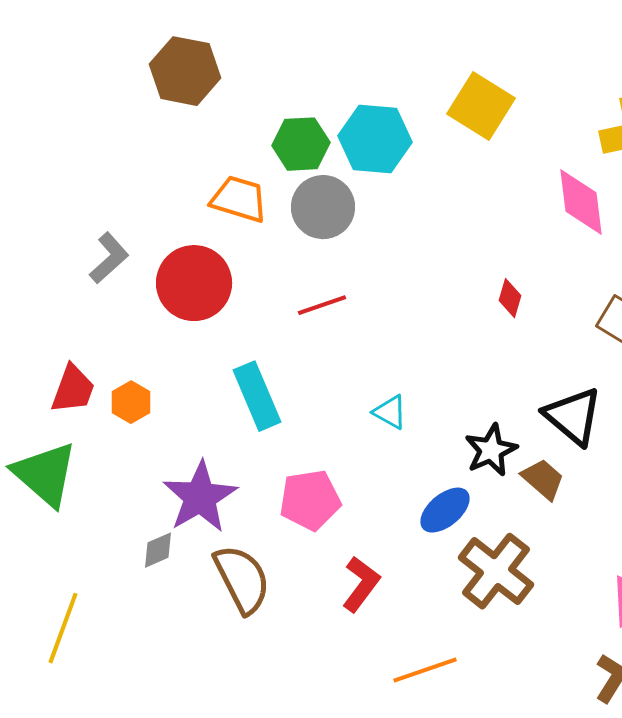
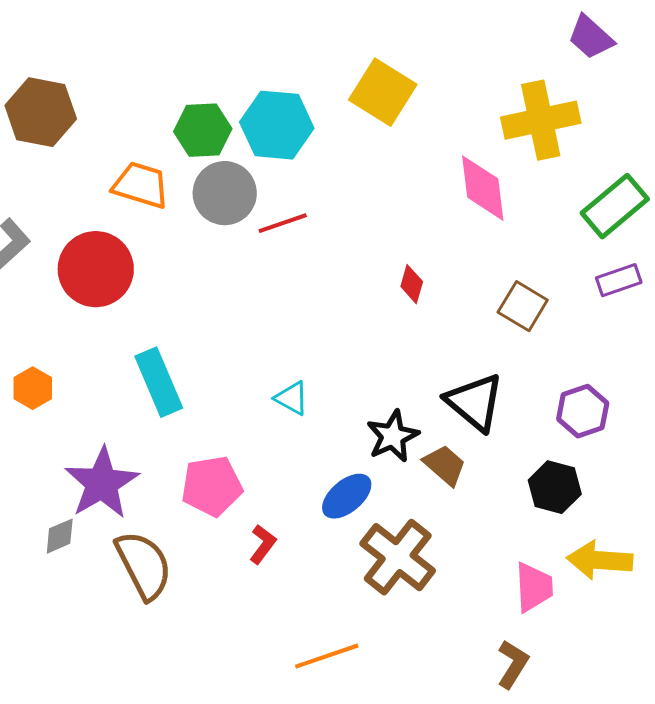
brown hexagon: (185, 71) -> (41, 112), moved
red line: (322, 305) -> (283, 223), moved
red L-shape: (361, 584) -> (263, 544), moved, size x0.7

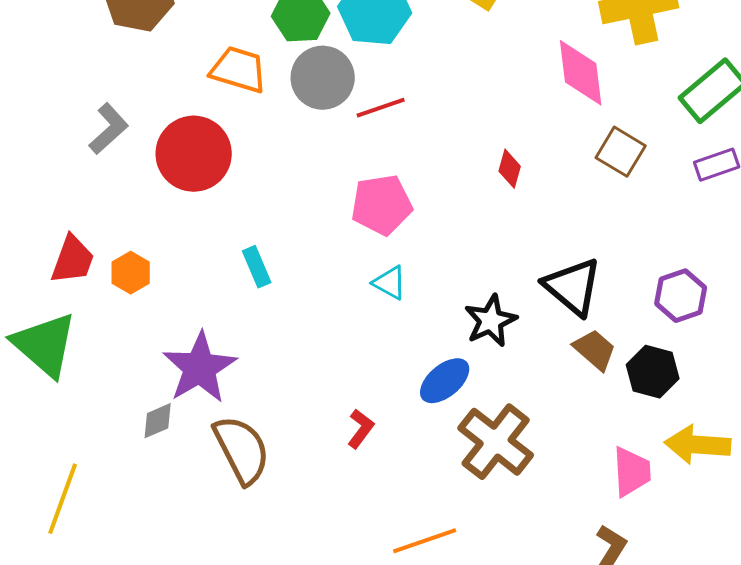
brown square: (523, 306) -> (621, 152), moved
cyan rectangle: (159, 382) -> (257, 267), size x0.6
brown trapezoid: (445, 465) -> (595, 350), moved
pink pentagon: (212, 486) -> (382, 205), moved

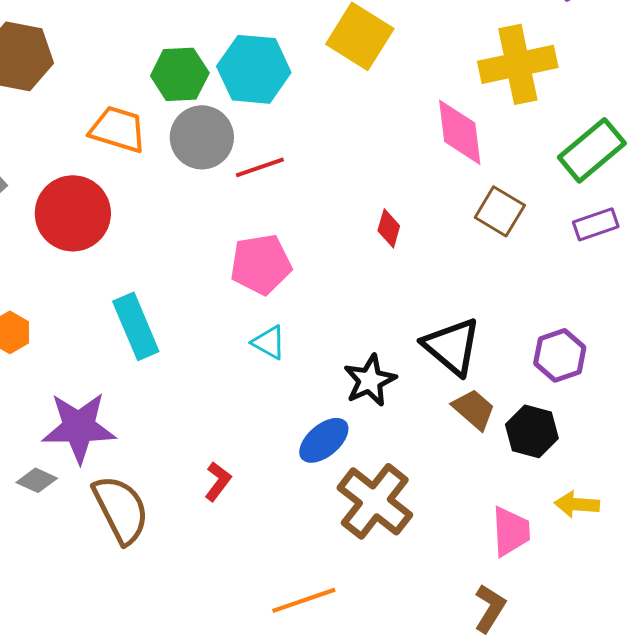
cyan rectangle: (257, 267) -> (136, 326), size x1.6
purple star: (200, 368) -> (79, 427), turned 30
gray diamond: (158, 421) -> (37, 480), turned 48
red L-shape: (361, 429) -> (218, 481), moved
yellow arrow: (698, 445) -> (577, 504), size x0.7

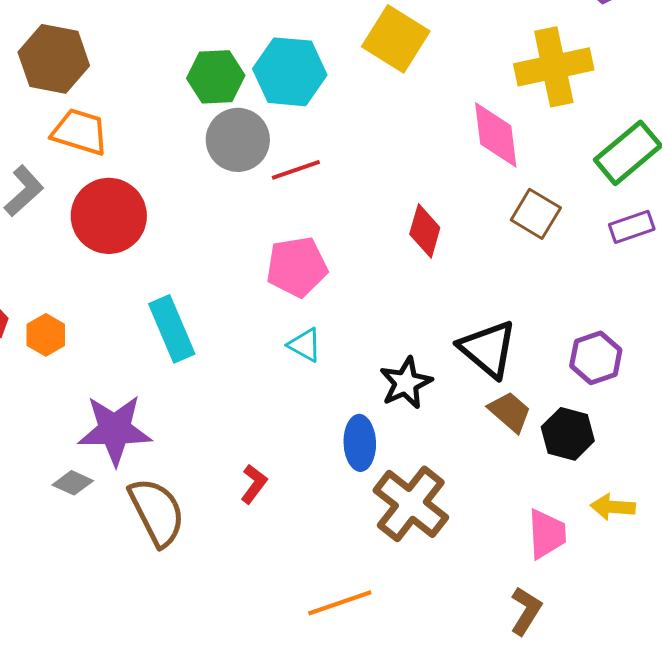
orange trapezoid: (118, 129) -> (80, 132), moved
red diamond: (389, 228) -> (425, 231), size x1.4
blue ellipse: (324, 440) -> (360, 443), turned -52

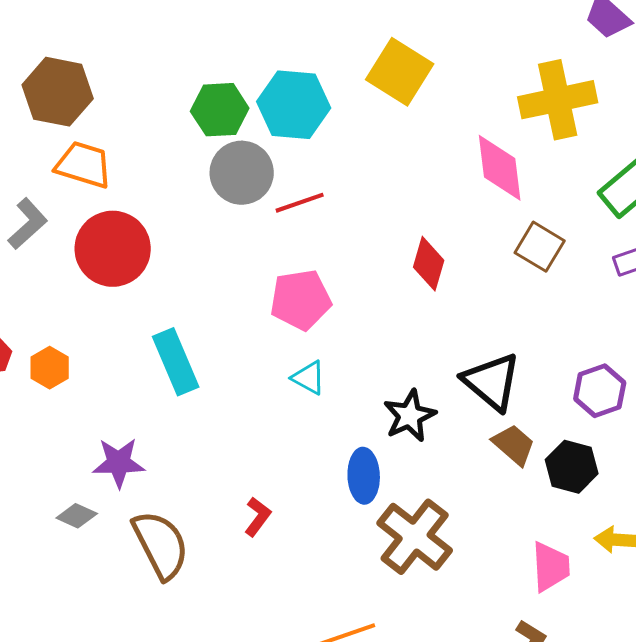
purple star: (115, 430) -> (119, 463), size x0.7

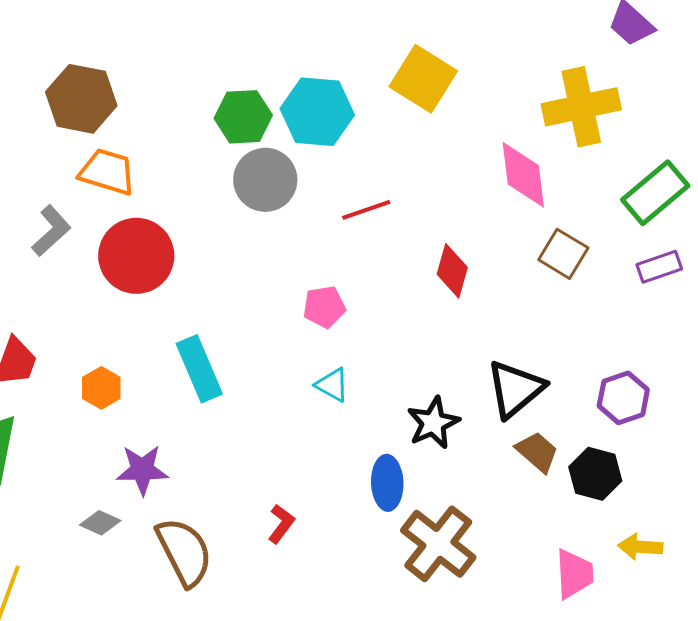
red line: (300, 203) -> (366, 210), moved
pink pentagon: (301, 300) -> (324, 307), size x0.7
orange hexagon: (50, 368) -> (101, 388), moved
black triangle: (492, 382) -> (515, 389), turned 40

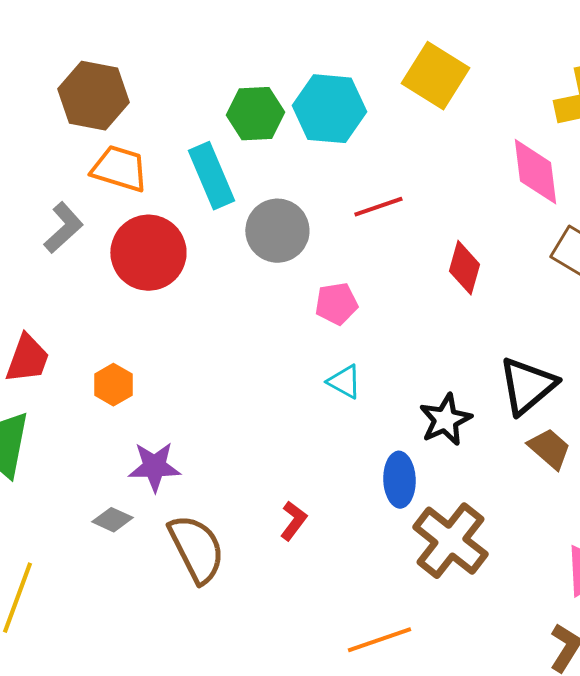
gray circle: (265, 180) -> (277, 231), moved
cyan rectangle: (199, 369) -> (211, 176), moved

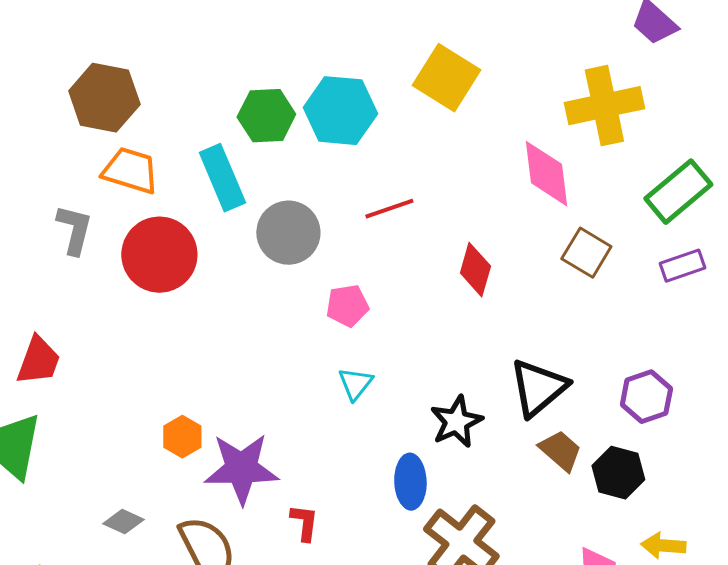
gray L-shape: (63, 228) -> (74, 230), turned -34
cyan triangle: (344, 382) -> (355, 384), turned 39
orange hexagon: (113, 385) -> (182, 437), moved
purple star: (154, 467) -> (241, 469), moved, size x1.4
red L-shape: (293, 521) -> (304, 523), turned -30

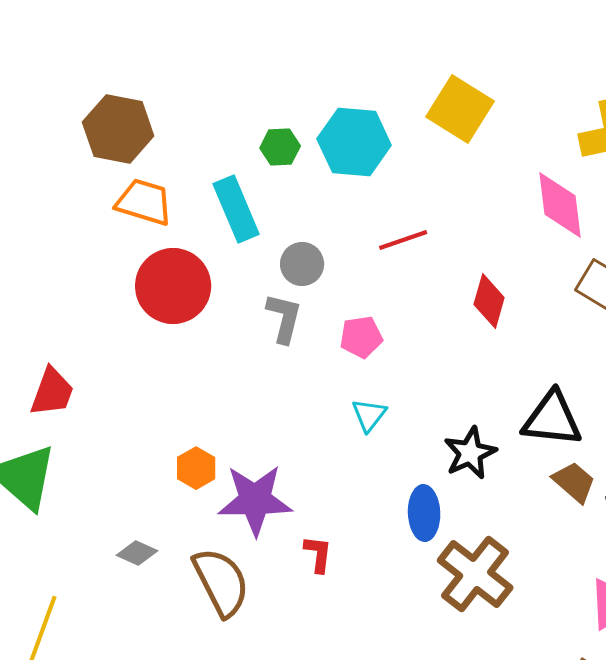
green hexagon: (266, 116) -> (280, 147), size x0.7
gray L-shape: (74, 230) -> (284, 318), moved
gray circle: (288, 233) -> (302, 264), size x0.7
black triangle: (538, 388) -> (552, 419), turned 46

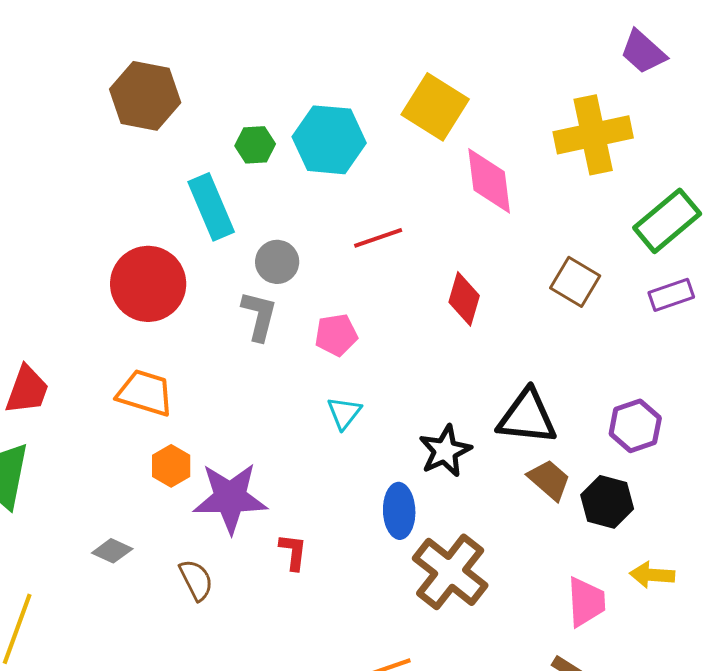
brown hexagon: (118, 129) -> (145, 96), moved
orange trapezoid: (144, 202) -> (145, 393), moved
pink diamond: (560, 205) -> (489, 181), moved
brown semicircle: (221, 582) -> (196, 580), size x0.6

